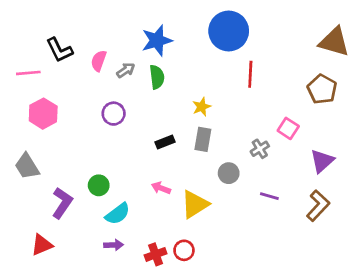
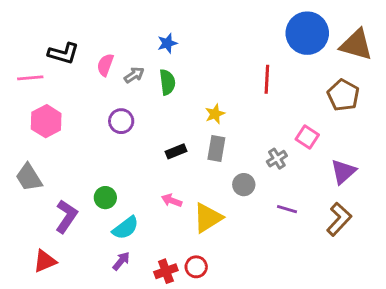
blue circle: (229, 31) -> (307, 33), moved
blue star: (157, 40) -> (167, 43), size x0.6
black L-shape: (59, 50) -> (63, 53), turned -48
purple arrow: (114, 245) -> (121, 261), turned -48

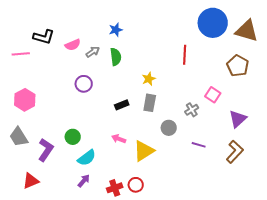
pink semicircle: (105, 65) -> (73, 45), turned -133
pink hexagon: (46, 121) -> (25, 100), moved
gray trapezoid: (29, 177) -> (19, 137), moved

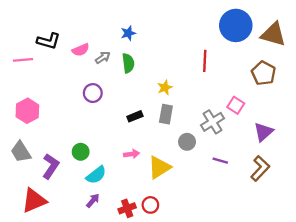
gray cross: (192, 110) -> (212, 122), size x1.5
pink arrow: (119, 139) -> (132, 154), turned 152
red triangle: (31, 181) -> (34, 201), size x1.4

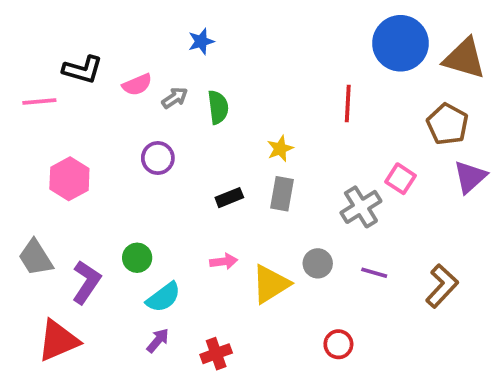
blue star: (128, 33) -> (201, 41), moved
pink hexagon: (27, 111) -> (69, 179), moved
purple triangle: (263, 132) -> (470, 177), moved
gray circle: (187, 142) -> (318, 263), moved
red circle: (150, 205) -> (338, 344), moved

